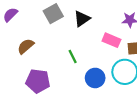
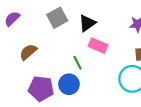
pink rectangle: (111, 40) -> (98, 46), moved
blue circle: (95, 78) -> (69, 84), moved

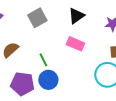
black triangle: (87, 23) -> (76, 16), moved
green line: (78, 63) -> (43, 60), moved

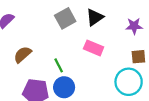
gray square: (37, 18) -> (65, 18), moved

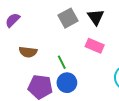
black triangle: (95, 17) -> (96, 17), turned -30
brown semicircle: (23, 54) -> (28, 52), turned -132

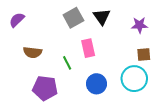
pink rectangle: (95, 46) -> (88, 48), moved, turned 54
blue circle: (67, 83) -> (97, 84), moved

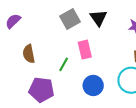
brown semicircle: (33, 52) -> (29, 54), turned 72
green line: (67, 63) -> (64, 64), turned 56

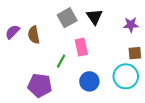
purple semicircle: (13, 21) -> (13, 32), moved
brown semicircle: (29, 54) -> (34, 35), moved

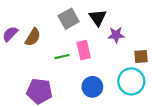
purple star: (131, 25) -> (116, 35), moved
brown semicircle: (34, 35) -> (33, 37), turned -138
green line: (61, 61) -> (62, 57), moved, turned 48

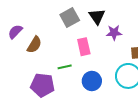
brown semicircle: (33, 37) -> (34, 45), moved
green line: (62, 57) -> (65, 67), moved

